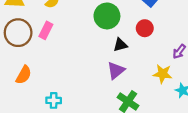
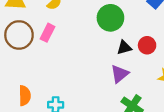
red circle: (145, 28) -> (147, 45), moved
orange semicircle: (24, 75) -> (25, 96), moved, turned -30

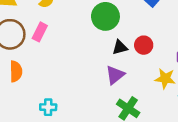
orange semicircle: (25, 96) -> (16, 71), moved

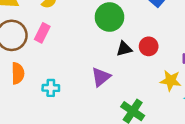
purple triangle: (115, 75) -> (101, 77), moved
cyan cross: (48, 107) -> (51, 88), moved

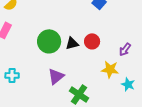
green circle: (109, 17) -> (49, 41), moved
purple triangle: (101, 77) -> (56, 76), moved

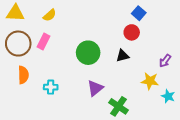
red circle: (92, 41) -> (132, 32), moved
black triangle: (72, 43) -> (123, 56), moved

